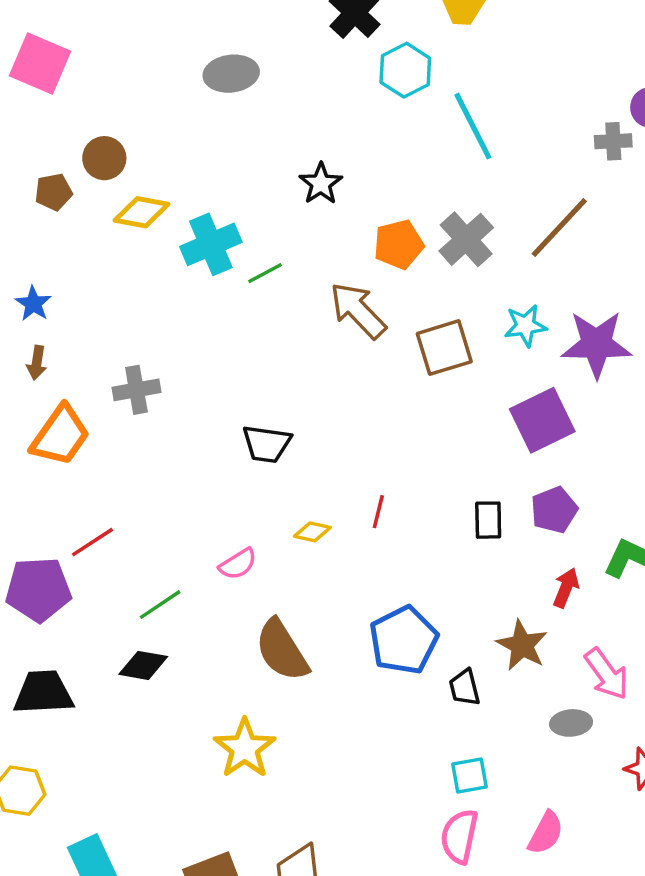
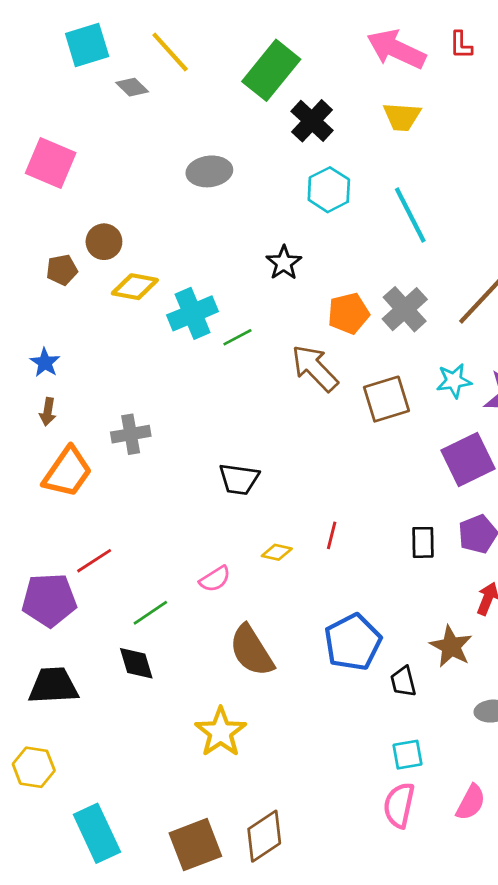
cyan hexagon: (405, 70) -> (329, 190), moved
black diamond: (143, 665) -> (136, 663), turned 63

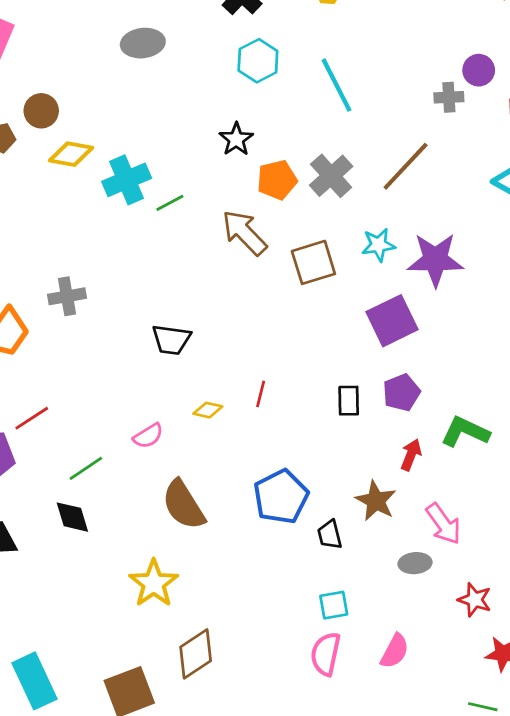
black star: (284, 263) -> (236, 139), moved
brown diamond: (264, 836) -> (196, 654), moved

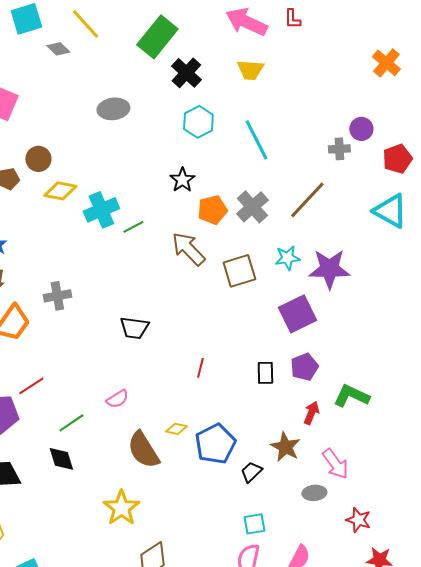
yellow diamond: (208, 410) -> (176, 429), moved
black trapezoid: (330, 535) -> (251, 472), turned 60

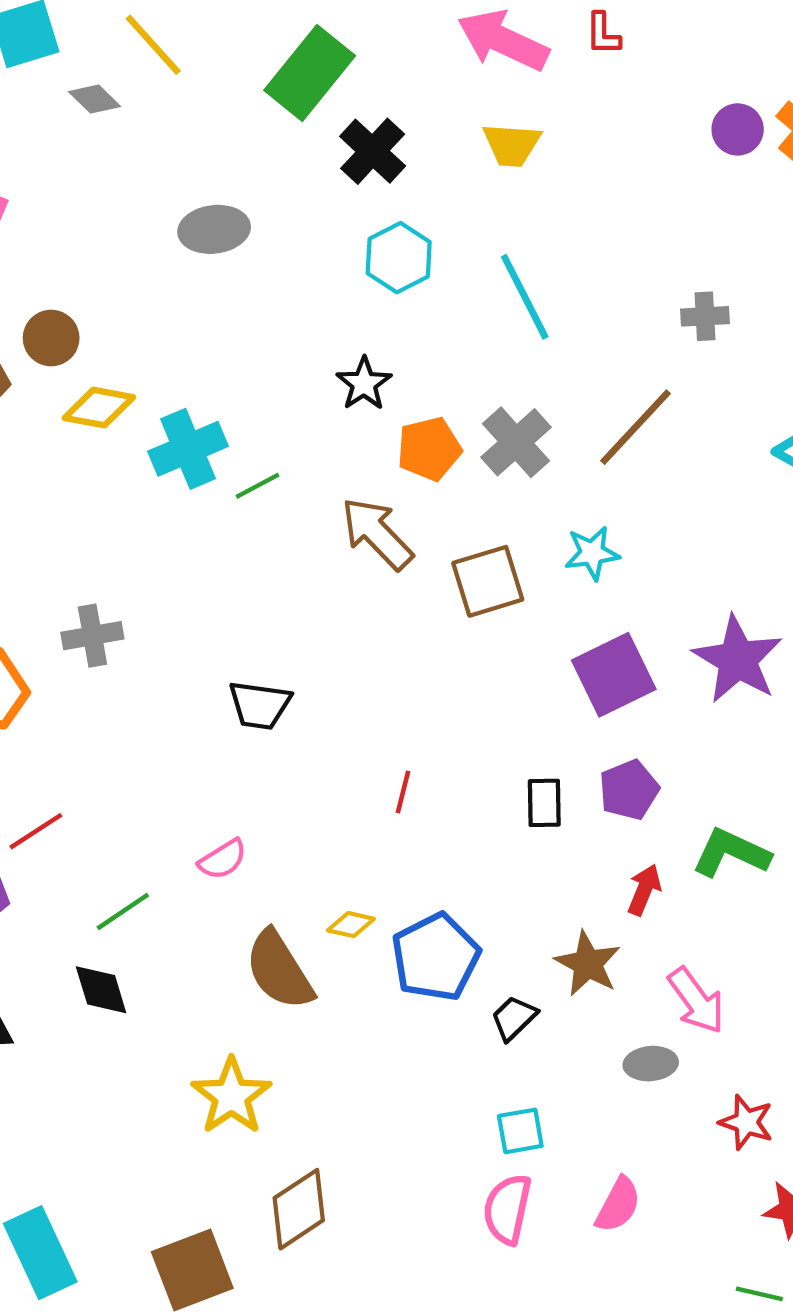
purple circle: (361, 129) -> (738, 129), moved
purple star: (329, 269) -> (738, 660), moved, turned 30

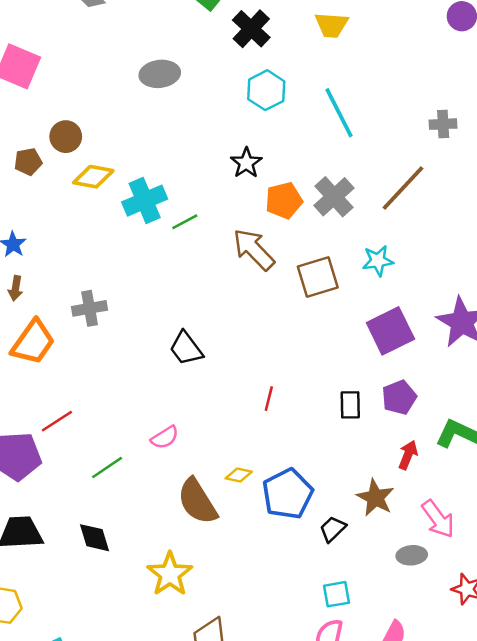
black trapezoid: (260, 705) -> (186, 348), turned 45
black diamond: (101, 990) -> (95, 538), moved

